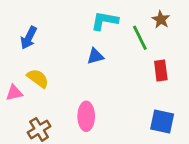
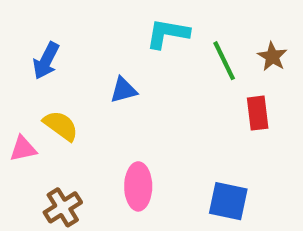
brown star: (161, 19) -> (272, 57), moved
blue triangle: (95, 56) -> (124, 90), moved
blue square: (162, 122) -> (228, 201), moved

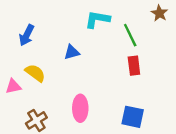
brown star: (272, 57) -> (159, 13), moved
red rectangle: (258, 113) -> (134, 66), moved

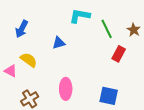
brown star: (159, 13) -> (134, 30), moved
red rectangle: (134, 66) -> (119, 54), moved, turned 35
pink triangle: (13, 86) -> (11, 71), turned 40

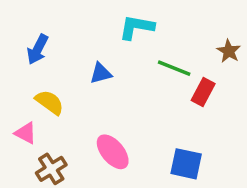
green line: (107, 29) -> (174, 68), moved, turned -42
pink triangle: (11, 71) -> (26, 133), moved
pink ellipse: (66, 89) -> (113, 152), turned -40

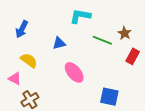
brown star: (229, 51) -> (125, 33), moved
red rectangle: (203, 92) -> (133, 56), moved
pink ellipse: (113, 152) -> (74, 72), moved

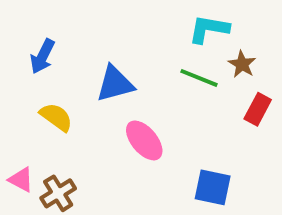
cyan L-shape: (80, 16) -> (209, 29), moved
blue triangle: (59, 43) -> (115, 84), size x1.5
pink triangle: (15, 79) -> (21, 180), moved

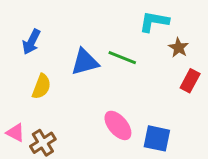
green line: (199, 78) -> (122, 58), moved
yellow semicircle: (56, 117) -> (41, 87), turned 75
pink ellipse: (144, 140) -> (118, 125), moved

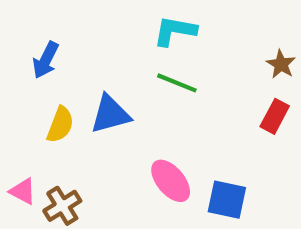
cyan L-shape: (154, 22) -> (175, 31), moved
brown star: (179, 48) -> (281, 64), moved
blue triangle: (85, 62) -> (110, 114), moved

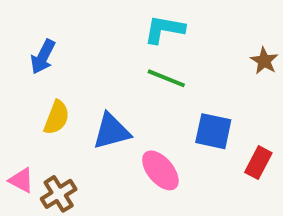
blue triangle: (110, 114) -> (111, 131), moved
red rectangle: (275, 116) -> (258, 163), moved
blue square: (227, 200) -> (213, 131), moved

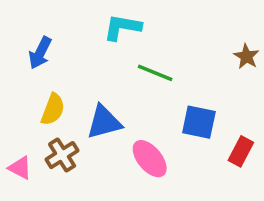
cyan L-shape: (164, 29) -> (122, 27), moved
brown cross: (59, 194) -> (62, 155), moved

